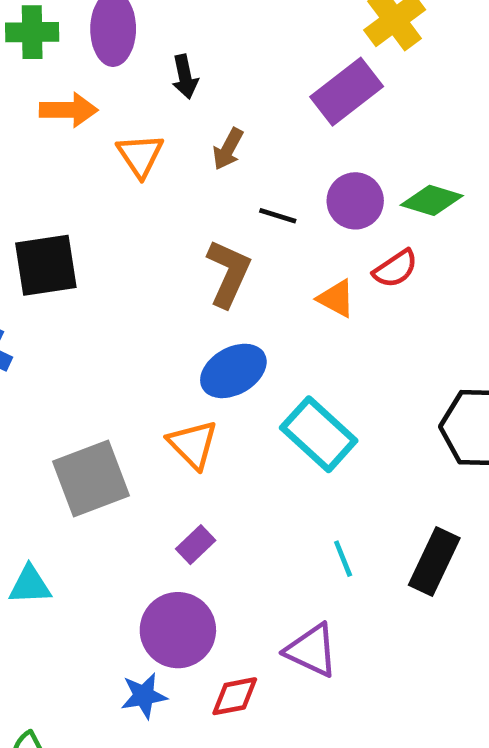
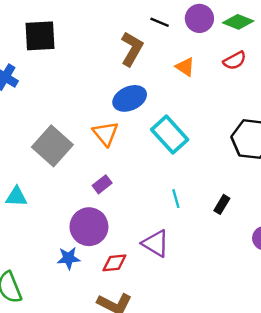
red semicircle: (395, 269) -> (235, 61), moved
gray square: (91, 478) -> (52, 146), turned -33
black rectangle: (434, 561) -> (222, 204), size x0.6

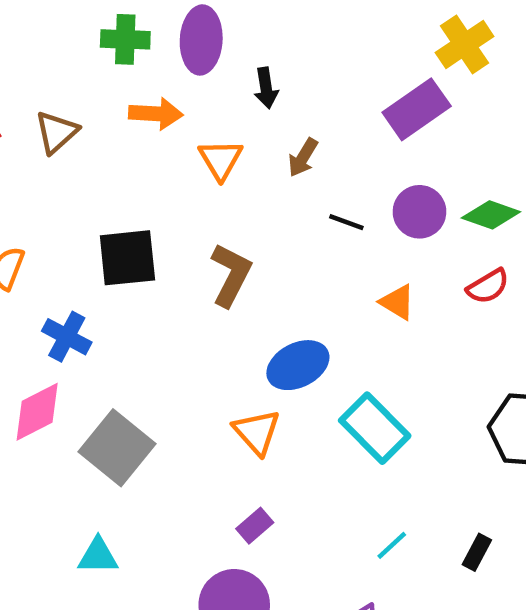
brown L-shape: (132, 49) -> (231, 275), moved
gray square: (52, 146) -> (117, 448), moved
cyan line: (176, 199) -> (392, 545), turned 66

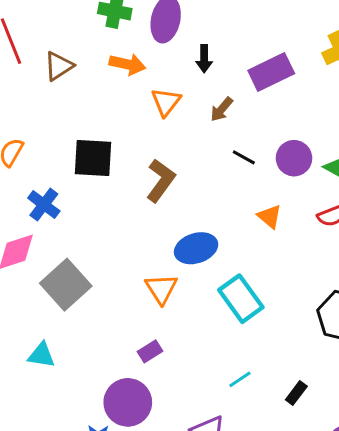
purple rectangle: (417, 109) -> (271, 72), moved

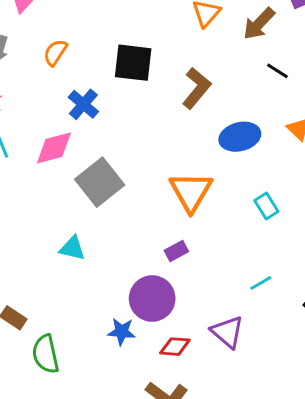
brown arrow: (222, 109) -> (259, 24), size x1.4
blue ellipse: (196, 248) -> (240, 137), moved
orange triangle: (161, 289) -> (191, 192), size x1.4
cyan rectangle: (241, 299) -> (266, 206), size x0.6

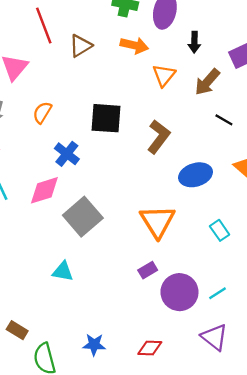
purple circle: (152, 298) -> (179, 292), moved
blue star: (122, 332) -> (94, 345), moved
purple triangle: (227, 332) -> (214, 337), moved

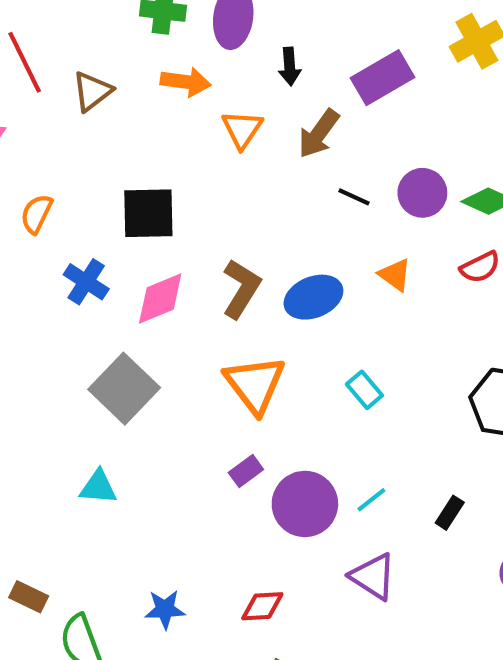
brown L-shape: (159, 137) -> (241, 289), moved
pink diamond: (44, 190) -> (160, 299), moved

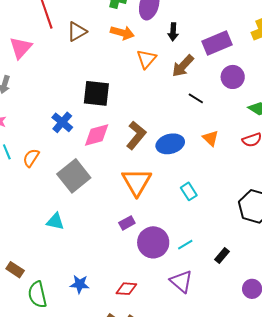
purple circle: (422, 193) -> (233, 77), moved
orange semicircle: (36, 214) -> (31, 158), moved

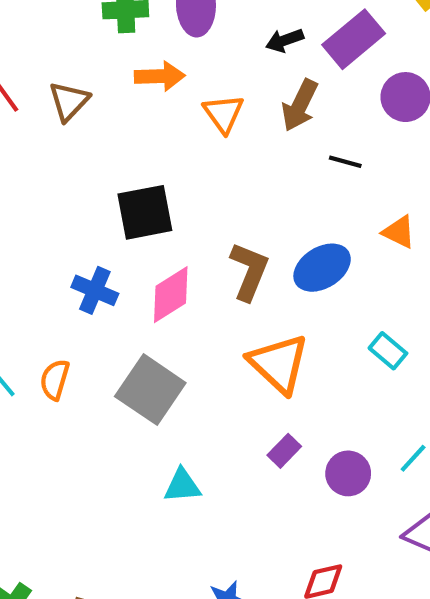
black arrow: (173, 32) -> (285, 40), moved, turned 84
cyan triangle: (55, 221) -> (182, 486), moved
purple circle: (153, 242) -> (348, 473), size x0.7

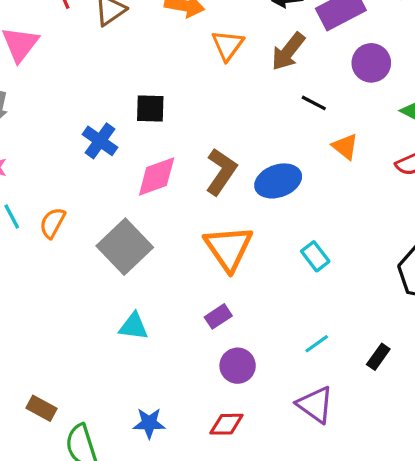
black square: (145, 212) -> (150, 108), size x0.7
orange triangle: (399, 232) -> (345, 147), moved
blue cross: (95, 290) -> (100, 141), moved
purple circle: (348, 473) -> (238, 366), moved

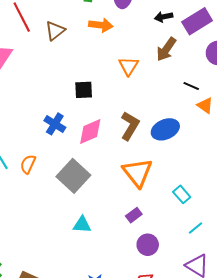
orange triangle: (228, 45) -> (129, 66), moved
black line: (314, 103) -> (191, 86), moved
blue cross: (100, 141) -> (55, 124), moved
cyan rectangle: (315, 256) -> (182, 194), moved

